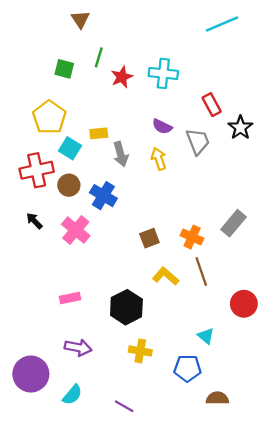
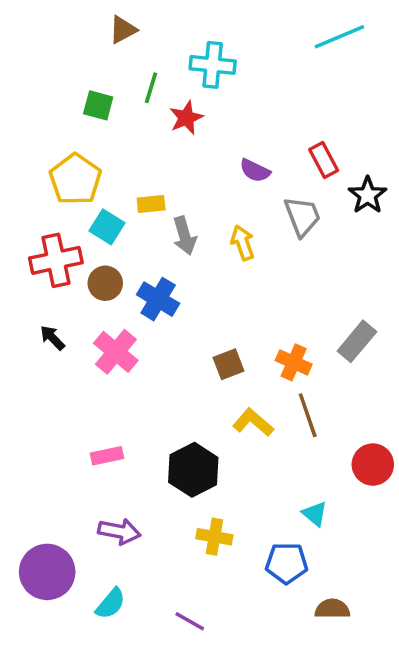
brown triangle: (80, 19) -> (123, 30), turned 36
cyan cross: (163, 73) -> (213, 65), moved
purple semicircle: (162, 126) -> (255, 171), moved

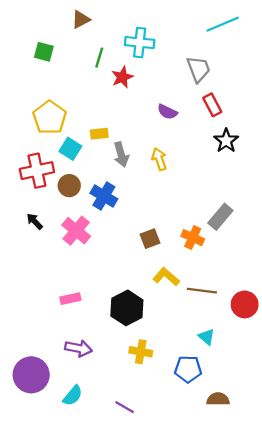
green square: (98, 105) -> (44, 52), moved
black star: (368, 195) -> (226, 141), moved
gray trapezoid: (302, 216) -> (198, 69), moved
gray rectangle: (357, 341) -> (220, 217), moved
brown line: (308, 415) -> (202, 291), moved, turned -64

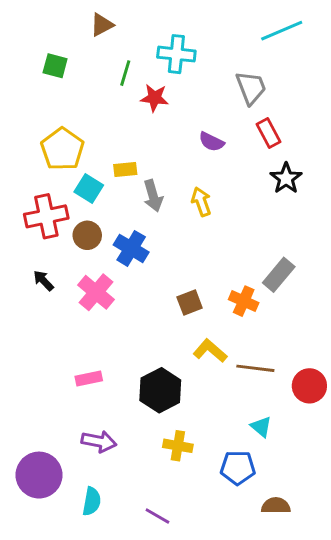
red star: (122, 77) -> (154, 98), turned 30
cyan semicircle: (73, 396) -> (92, 501), turned -30

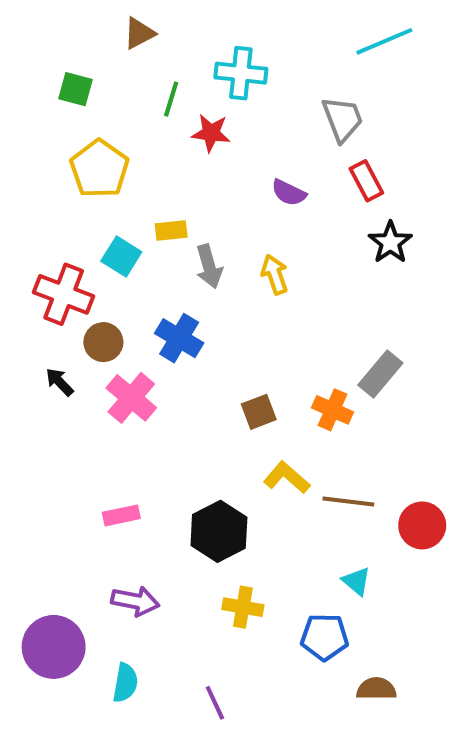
yellow pentagon: (62, 149) -> (99, 169), moved
red cross: (46, 216) -> (64, 294), turned 33
brown circle: (87, 235) -> (103, 342), moved
purple line: (157, 516) -> (215, 703), turned 35

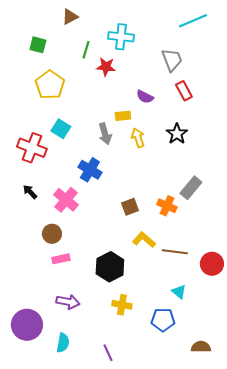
yellow rectangle: (171, 231) -> (123, 116), moved
black star: (390, 243) -> (177, 134), moved
brown circle: (103, 342) -> (52, 234), moved
brown semicircle: (376, 689) -> (201, 347), moved

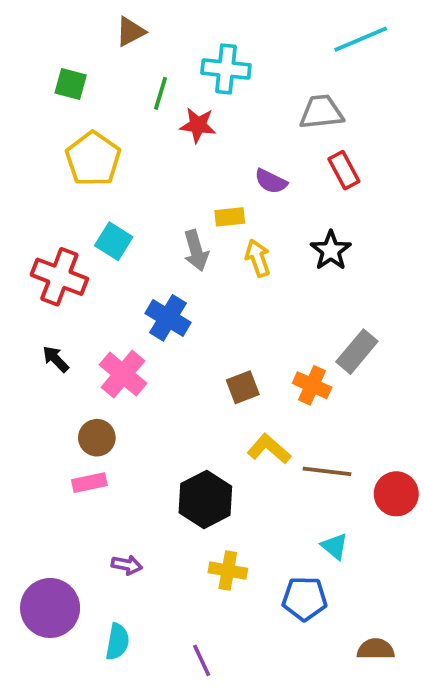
gray trapezoid: (172, 60) -> (321, 112), turned -75
pink rectangle: (61, 259) -> (89, 483), moved
purple arrow: (68, 302) -> (127, 565), size x0.7

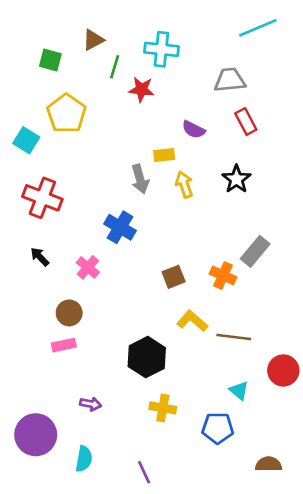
brown triangle: (131, 32) -> (93, 40), moved
cyan square: (114, 241) -> (26, 140), moved
pink cross: (123, 374) -> (88, 267), size x0.7
red circle: (396, 494) -> (283, 370), moved

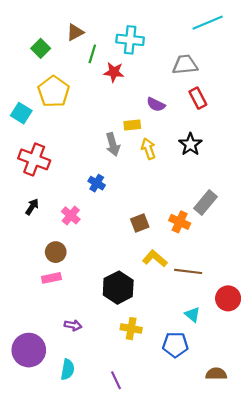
green square: (50, 60) -> (41, 48), turned 30
blue cross: (120, 227) -> (97, 183), size x0.7
black arrow: (40, 257) -> (32, 207), turned 77

